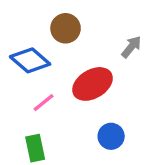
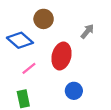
red ellipse: (93, 84) -> (61, 56), turned -45

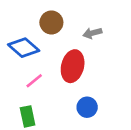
gray arrow: (87, 31) -> (92, 33), moved, turned -144

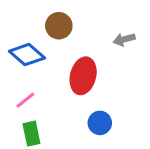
gray arrow: (92, 33) -> (124, 39), moved
pink line: (34, 81) -> (25, 100), moved

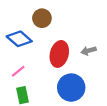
gray arrow: (124, 39) -> (89, 51), moved
blue circle: (100, 123) -> (71, 88), size x1.6

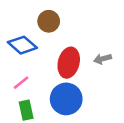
blue circle: (71, 88) -> (66, 99), moved

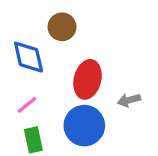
blue diamond: (22, 45) -> (29, 57), turned 36
gray arrow: (103, 59) -> (129, 100), moved

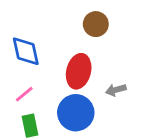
brown circle: (62, 27) -> (96, 24), moved

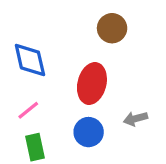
gray arrow: (116, 90) -> (135, 119), moved
blue circle: (76, 113) -> (89, 132), size x0.7

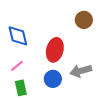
brown circle: (112, 28) -> (84, 20), moved
gray arrow: (135, 119) -> (81, 71), size x1.5

